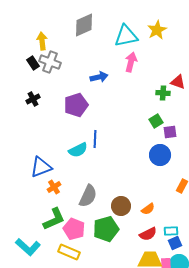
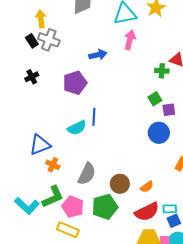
orange cross: (54, 187) -> (53, 165), turned -32
red semicircle: (148, 234) -> (147, 212), size x1.4
cyan L-shape: (28, 247) -> (27, 206), moved

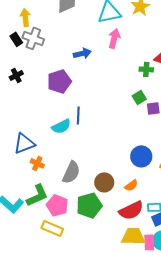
blue circle: (159, 133) -> (141, 156), moved

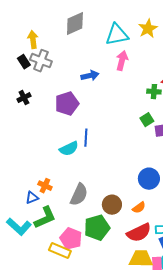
blue triangle: (24, 143) -> (32, 198), moved, size x0.6
pink pentagon: (57, 205) -> (71, 239), moved

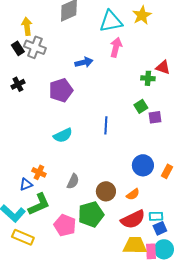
blue line: (86, 138) -> (106, 125), moved
gray semicircle: (79, 195) -> (73, 181), size x0.7
yellow rectangle: (60, 251) -> (23, 237), moved

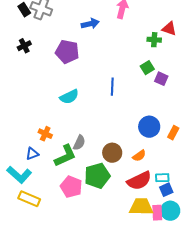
purple pentagon: (61, 90) -> (67, 52), turned 30
purple square: (155, 117) -> (161, 79), turned 32
blue triangle: (26, 184) -> (32, 154), moved
green L-shape: (39, 204) -> (65, 156), moved

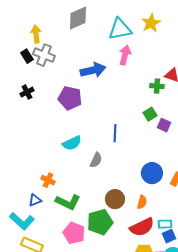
blue arrow: (90, 24) -> (93, 70), size x1.4
gray semicircle: (79, 143) -> (96, 160), moved
green L-shape: (65, 156) -> (68, 202), turned 50
orange semicircle: (139, 156) -> (142, 202), turned -40

